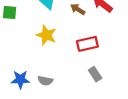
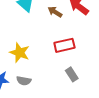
yellow star: (46, 35) -> (20, 53), moved

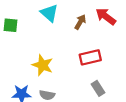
brown arrow: (55, 12) -> (80, 22), turned 88

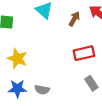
yellow star: (43, 65) -> (17, 59), moved

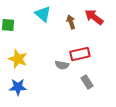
brown arrow: (74, 19) -> (71, 22), turned -48
gray semicircle: (42, 90) -> (62, 65), moved

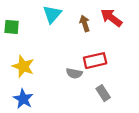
cyan triangle: (43, 14) -> (52, 14), turned 30
blue star: (18, 87) -> (23, 99), turned 30

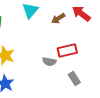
brown arrow: (85, 23) -> (58, 18), turned -104

